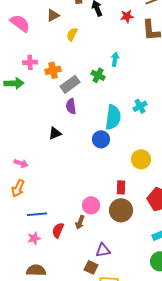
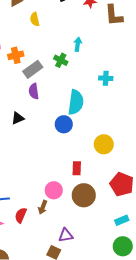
yellow semicircle: (72, 34) -> (35, 19), turned -40
cyan cross: (140, 106) -> (106, 78), moved, turned 32
red rectangle: (121, 187) -> (77, 168), moved

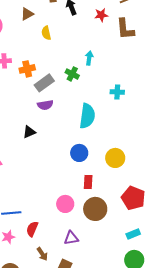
purple semicircle: (34, 91) -> (45, 105), turned -91
blue circle: (64, 124) -> (79, 153), moved
brown arrow: (43, 207) -> (42, 254), moved, turned -56
purple triangle: (66, 235) -> (71, 238), moved

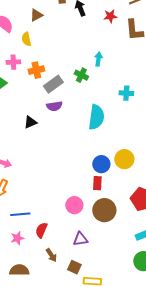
yellow semicircle: (46, 33) -> (26, 39), moved
black triangle: (29, 132) -> (30, 122), moved
blue circle: (79, 153) -> (101, 164), moved

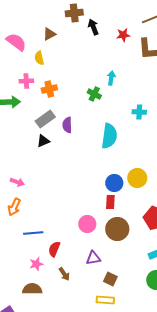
gray rectangle: (53, 84) -> (45, 119), moved
purple semicircle: (54, 106) -> (67, 125), turned 98
pink star: (17, 238) -> (36, 264), moved
brown square: (74, 267) -> (110, 279), moved

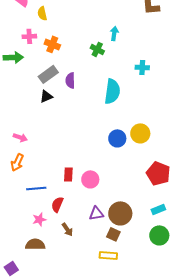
orange cross: (49, 89) -> (52, 44), turned 35
red rectangle: (110, 202) -> (68, 174), moved
brown circle: (117, 229) -> (120, 213), moved

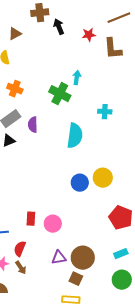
green cross: (97, 49) -> (60, 94), size x1.5
brown arrow: (67, 229) -> (21, 268), moved

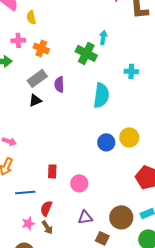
red rectangle: (31, 219) -> (52, 171), moved
brown circle: (83, 258) -> (121, 217), moved

